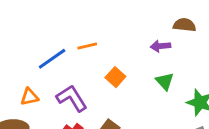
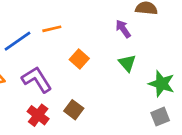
purple arrow: (160, 46) -> (123, 29), turned 60

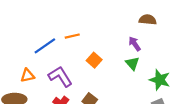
purple arrow: (123, 29) -> (135, 44), moved

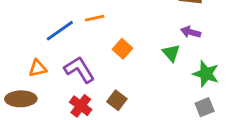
purple arrow: (135, 44) -> (191, 32), moved, turned -40

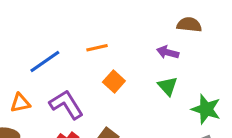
orange line: (95, 18) -> (97, 48), moved
purple arrow: (191, 32) -> (168, 52), moved

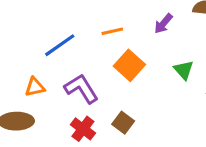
purple arrow: (168, 52) -> (163, 24), moved, turned -65
orange square: (114, 81) -> (129, 65), size x1.4

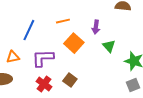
purple arrow: (163, 24) -> (96, 27), moved, turned -32
blue line: (60, 45) -> (29, 30), turned -30
purple L-shape: (81, 89) -> (43, 58), turned -60

